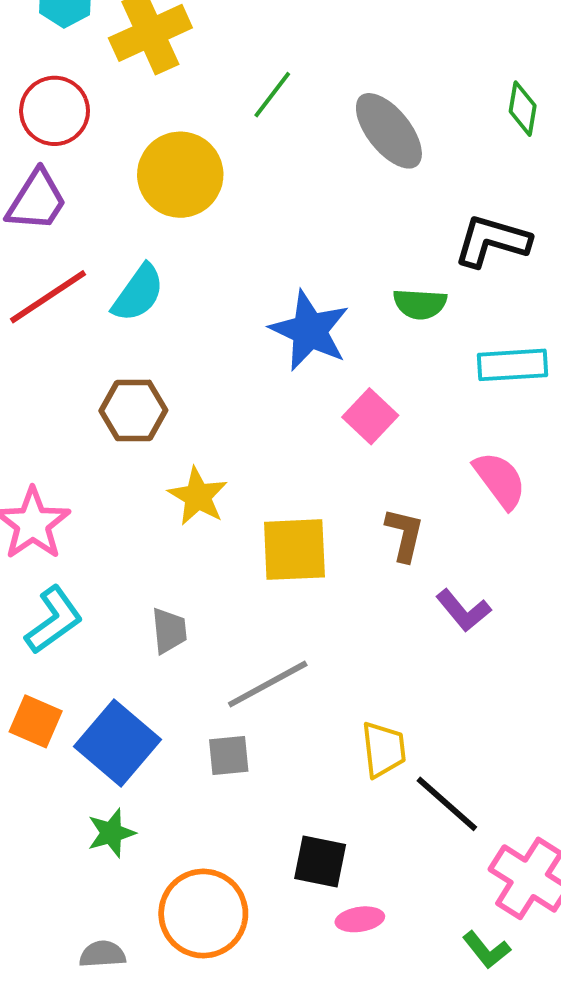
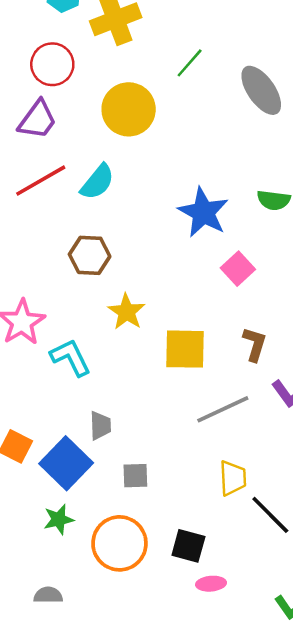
cyan L-shape: (54, 620) -> (71, 357), moved, turned -84
gray trapezoid: (169, 631) -> (100, 426), moved
gray line: (268, 684) -> (223, 409), moved
orange circle: (203, 914) -> (119, 543), moved

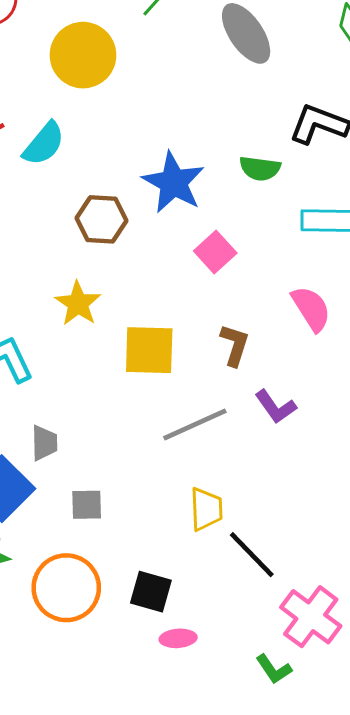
brown hexagon: (90, 255) -> (102, 219), moved

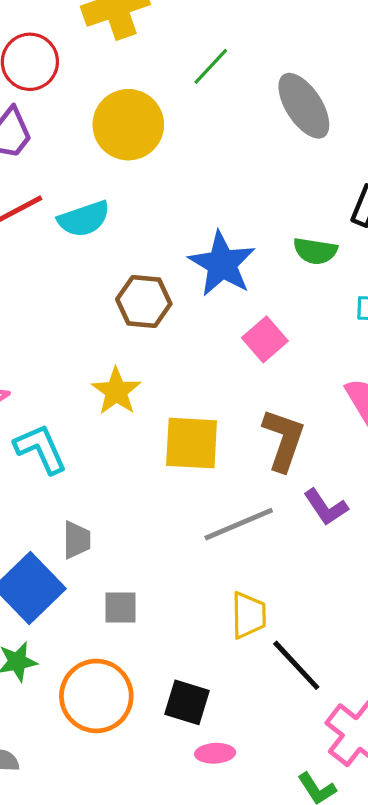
cyan semicircle: (44, 144) -> (84, 219), turned 30
brown L-shape: (235, 345) -> (283, 440), size x1.4

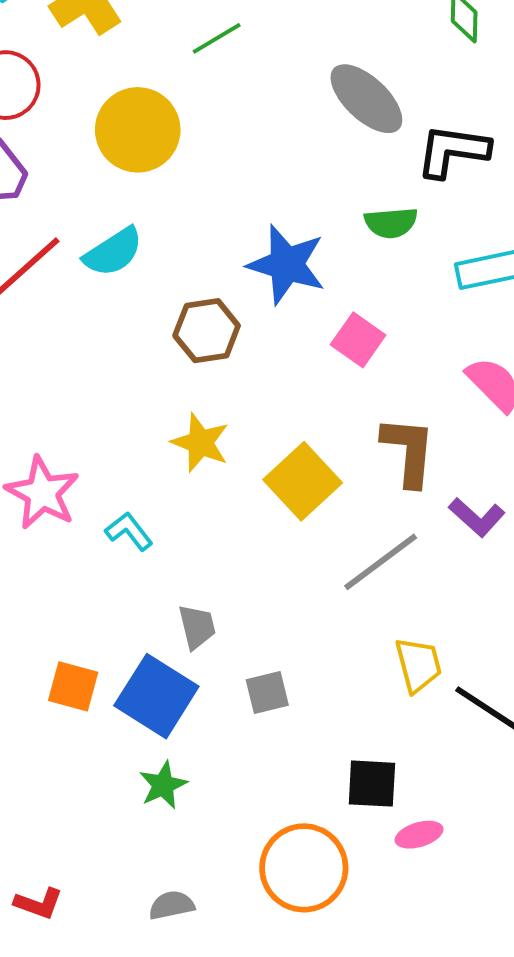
green line: (211, 66) -> (217, 38), turned 30
gray ellipse: (304, 106) -> (366, 99), moved
yellow square: (192, 443) -> (303, 481), turned -32
cyan L-shape: (41, 449) -> (129, 531), size x0.7
orange circle: (96, 696) -> (304, 868), moved

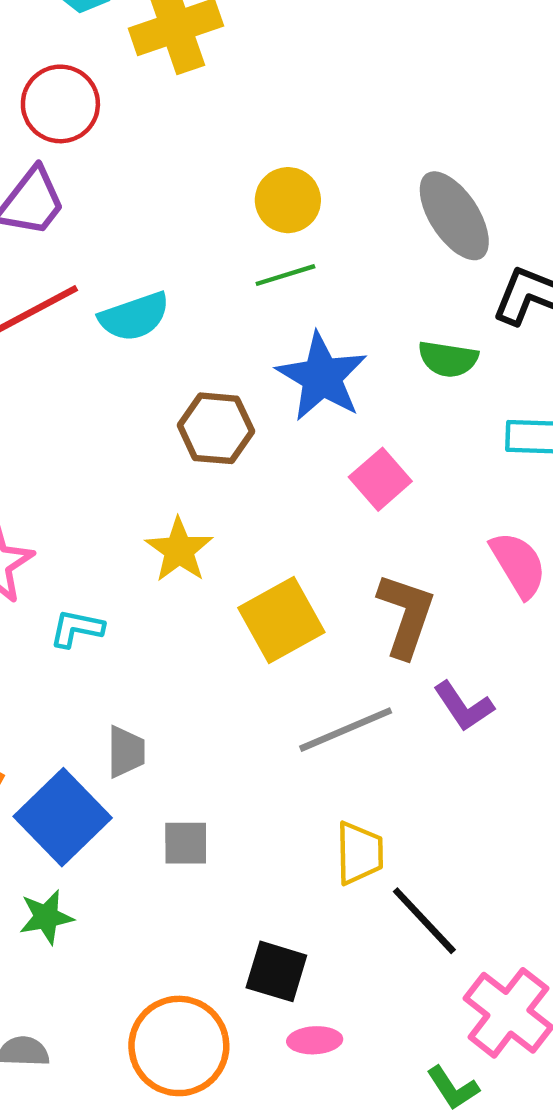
green line: (217, 38) -> (285, 275), moved
yellow circle: (138, 130) -> (288, 200), moved, size x0.7
cyan L-shape: (129, 531) -> (77, 628), turned -54

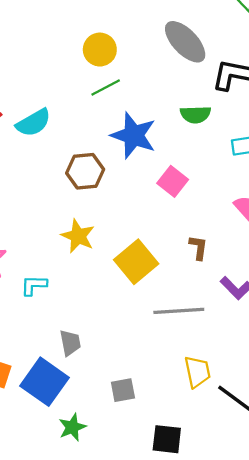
brown L-shape: (406, 615) -> (198, 248), size x0.6
gray line: (346, 730) -> (179, 311), turned 30
gray square: (186, 843) -> (123, 390), moved
green star: (46, 917) -> (72, 427), moved

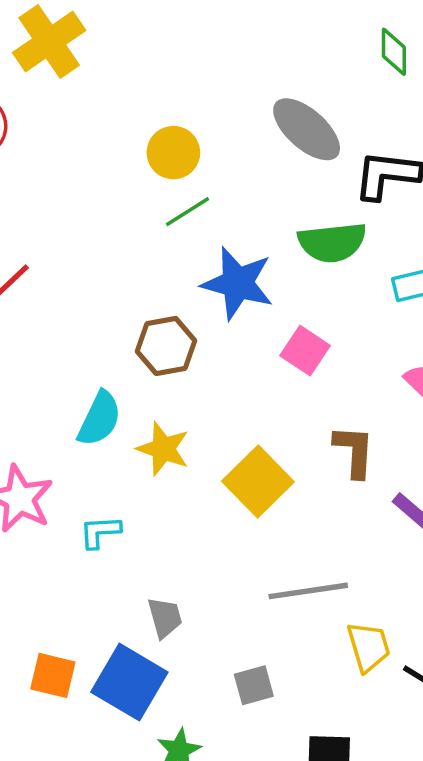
green semicircle: (195, 114) -> (332, 242), size x1.4
cyan semicircle: (33, 123) -> (99, 419), moved, turned -30
brown L-shape: (198, 248) -> (354, 451), size x1.4
gray line: (179, 311) -> (308, 591), moved

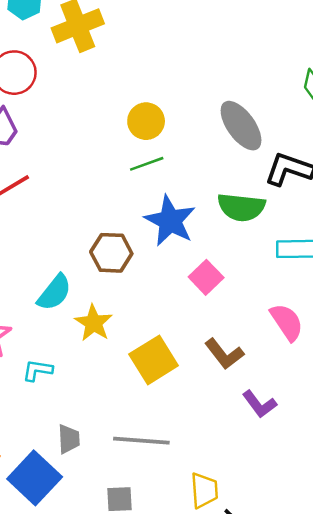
brown L-shape: (354, 451) -> (224, 354), turned 126
gray line: (308, 591) -> (141, 441), moved

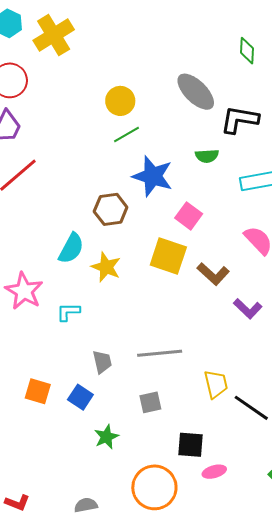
green semicircle: (241, 207) -> (207, 156), size x0.6
yellow square: (154, 360) -> (168, 256), moved, turned -30
blue square: (35, 478) -> (80, 397), size x0.6

